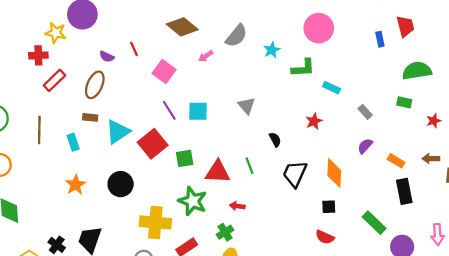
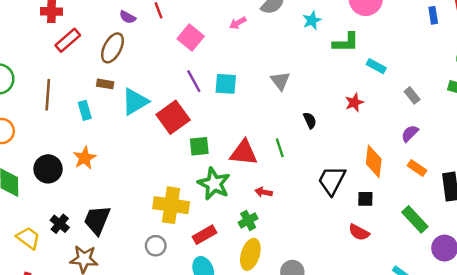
green square: (185, 158) -> (199, 146), moved
orange rectangle: (396, 161) -> (417, 168), moved
black trapezoid: (295, 174) -> (332, 180), moved
black circle: (121, 184) -> (48, 169), moved

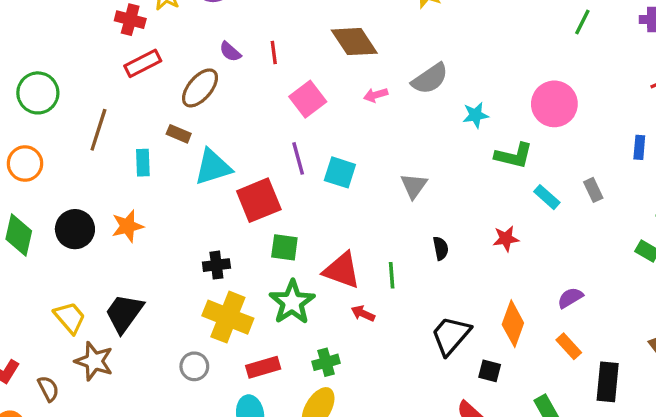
gray rectangle: (412, 95) -> (593, 190), moved
red arrow: (264, 192) -> (363, 313), moved
black cross: (60, 224) -> (216, 265), moved, turned 30
yellow trapezoid: (28, 238) -> (70, 318), moved

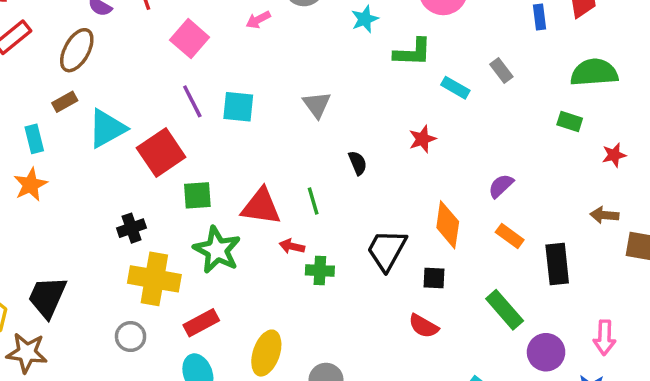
brown rectangle: (179, 134) -> (65, 102), turned -40
orange star: (128, 226) -> (30, 185), moved
green cross: (326, 362) -> (320, 271), moved, turned 30

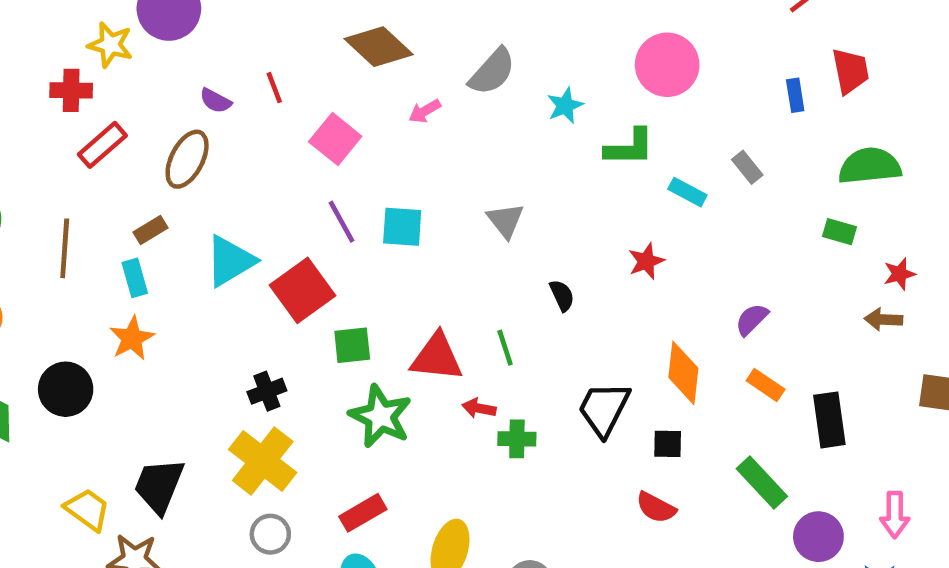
brown rectangle: (65, 102) -> (151, 230), moved
brown arrow: (604, 215) -> (883, 319), moved
yellow cross: (154, 279) -> (263, 461), moved, turned 30

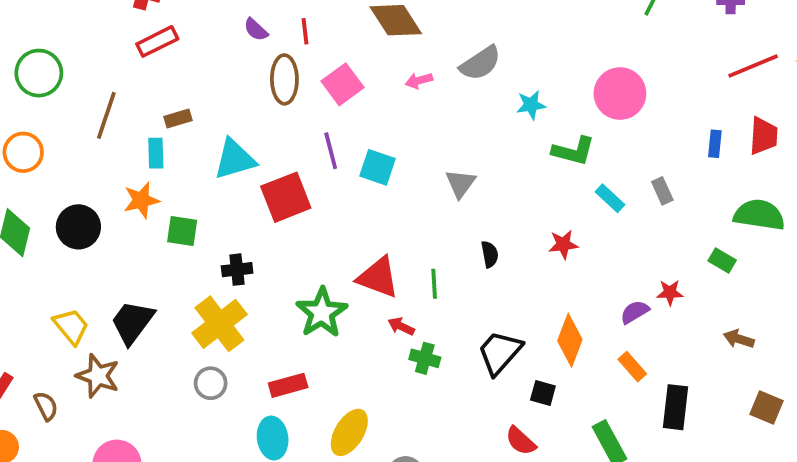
brown ellipse: (187, 159) -> (284, 79), moved, turned -42
red star: (899, 274) -> (670, 293), moved
green square: (352, 345) -> (182, 231), moved

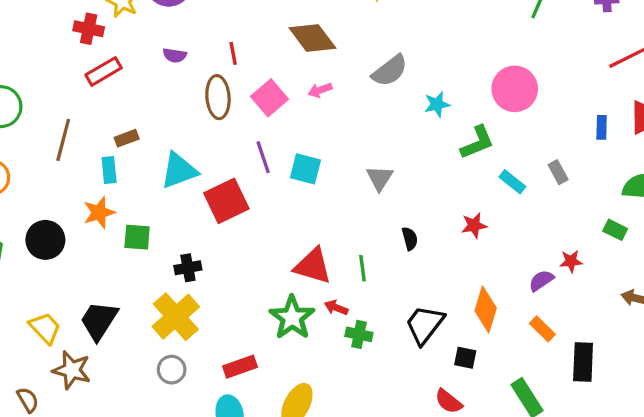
purple semicircle: (256, 30) -> (175, 55), moved, turned -30
pink arrow: (419, 81) -> (320, 90), moved
green L-shape: (573, 151) -> (477, 142), turned -33
green star: (322, 313) -> (292, 318), moved

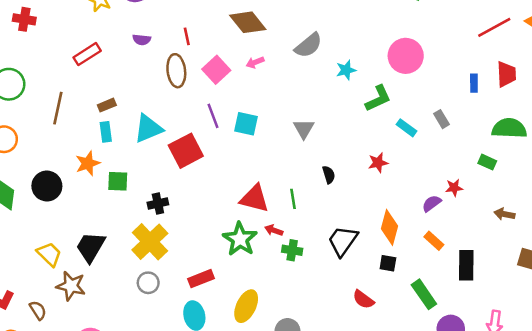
red cross: (89, 29) -> (24, 19), moved
cyan rectangle: (109, 170) -> (106, 132), moved
black square: (465, 358) -> (388, 263), moved

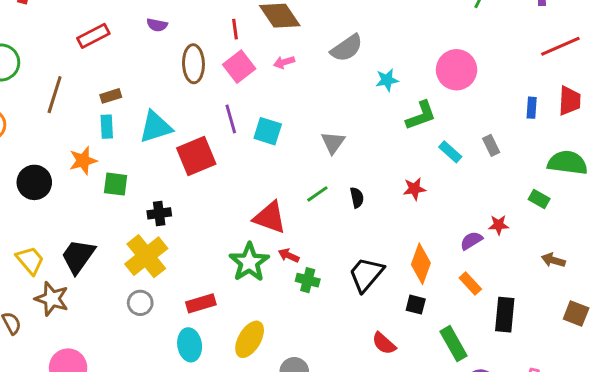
red line: (187, 36) -> (235, 29), moved
green line: (293, 199) -> (317, 194), moved, turned 60

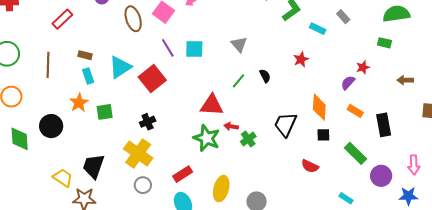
brown rectangle: (111, 96) -> (85, 55), turned 48
black cross: (159, 213) -> (148, 122), moved
green cross: (308, 280) -> (248, 139), turned -35

